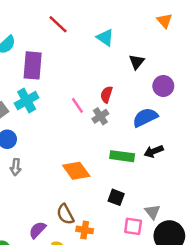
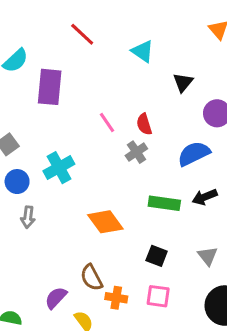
red semicircle: (106, 94) -> (144, 124), turned -35
cyan cross: (27, 101) -> (59, 168), moved
pink line: (77, 105) -> (107, 123), moved
gray triangle: (152, 212) -> (208, 256), moved
pink square: (133, 226) -> (158, 296), moved

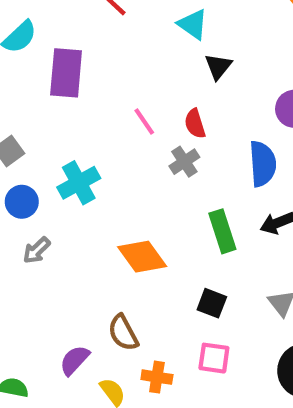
black triangle: (183, 82) -> (218, 67), moved
blue semicircle: (194, 154) -> (263, 164), turned 112
green rectangle: (164, 203) -> (222, 231), turned 64
gray arrow: (28, 217) -> (37, 250), turned 40
orange cross: (116, 298) -> (157, 377), moved

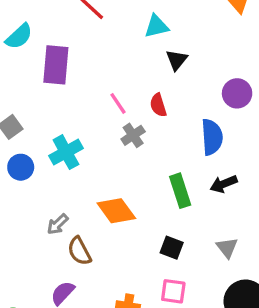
cyan triangle: (193, 24) -> (157, 26), turned -48
gray cross: (184, 162) -> (133, 135), moved
gray arrow: (37, 250) -> (58, 224), moved
brown semicircle: (123, 333) -> (79, 251), moved

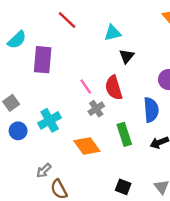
red semicircle: (158, 105) -> (114, 88), size x1.5
green rectangle: (180, 191) -> (124, 134), moved
orange diamond: (116, 211) -> (87, 146), moved

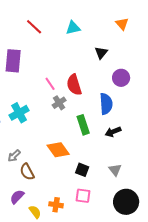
cyan triangle: (113, 33) -> (73, 28), moved
black triangle: (127, 56) -> (101, 53), moved
orange diamond: (87, 146) -> (58, 150), moved

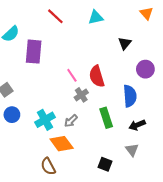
cyan cross: (19, 113) -> (45, 120), moved
orange diamond: (58, 150) -> (62, 144), moved
gray arrow: (14, 156) -> (71, 121), moved
gray triangle: (115, 170) -> (132, 150), moved

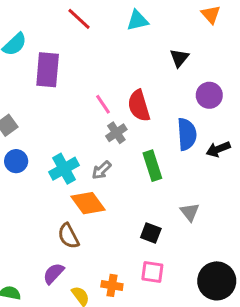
black arrow: (137, 125) -> (218, 149), moved

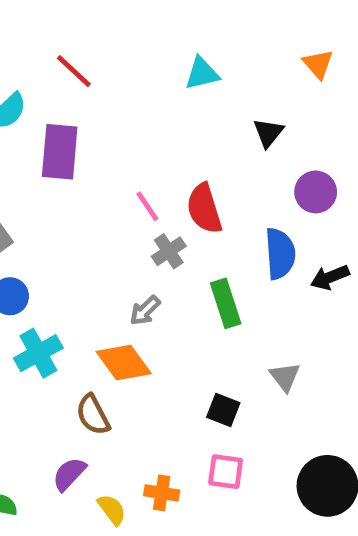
red line: (79, 19) -> (74, 71), moved
cyan cross: (64, 169) -> (38, 353), moved

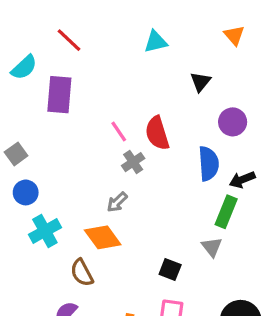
green rectangle: (226, 303) -> (226, 212), moved, turned 40

